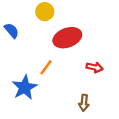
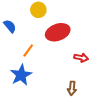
orange line: (46, 67) -> (28, 51), moved

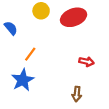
red ellipse: (58, 32) -> (74, 17), moved

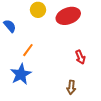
red arrow: (86, 62) -> (80, 57), turned 56

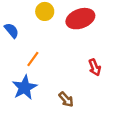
brown arrow: (71, 87) -> (66, 99), moved, turned -48

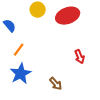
orange line: (33, 59) -> (19, 50), moved

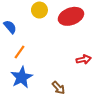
red arrow: (80, 57) -> (84, 59), turned -80

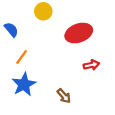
red ellipse: (71, 16) -> (79, 33), moved

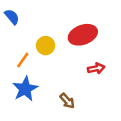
yellow circle: (43, 11) -> (46, 46), moved
blue semicircle: (11, 30) -> (12, 17), moved

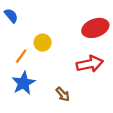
red ellipse: (83, 35) -> (95, 28), moved
red arrow: (96, 68) -> (90, 64), size x1.6

